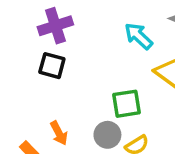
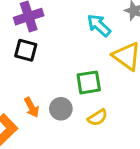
gray circle: (107, 135) -> (61, 109), moved

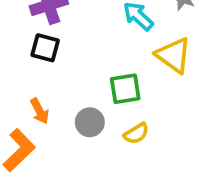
orange arrow: (32, 107) -> (40, 111), moved

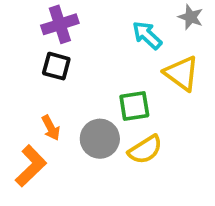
gray circle: (90, 122) -> (100, 139), size x1.4
yellow semicircle: (136, 133) -> (145, 150), size x1.4

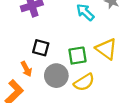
black square: (56, 66) -> (41, 48), moved
yellow triangle: (182, 73) -> (106, 49), moved

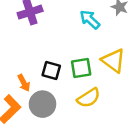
black square: (41, 48) -> (51, 70), moved
gray circle: (56, 76) -> (43, 104), moved

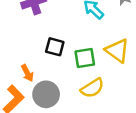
black square: (51, 70) -> (55, 47), moved

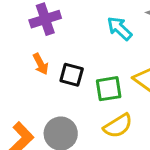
orange arrow: (27, 73) -> (41, 64), moved

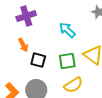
cyan arrow: (119, 28) -> (67, 30), moved
black square: (72, 75) -> (38, 60), moved

